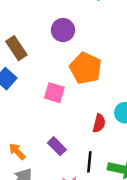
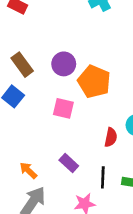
purple circle: (63, 30) -> (64, 64), moved

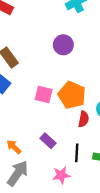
purple circle: (64, 64) -> (63, 45), moved
orange pentagon: (94, 82) -> (72, 95), moved

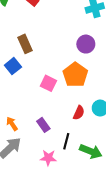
purple circle: (63, 45) -> (86, 44), moved
orange pentagon: (72, 95) -> (75, 75), moved

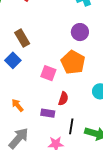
red semicircle: (79, 113) -> (63, 99), moved
orange arrow: (12, 124) -> (17, 105), moved
purple rectangle: (43, 125) -> (48, 113), turned -40

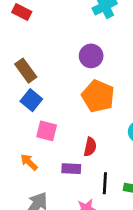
purple circle: (80, 32) -> (91, 56), moved
blue square: (13, 60) -> (31, 100), moved
pink square: (48, 73) -> (47, 131), moved

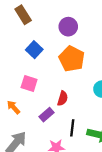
brown rectangle: (26, 71) -> (23, 15), moved
blue square: (31, 100) -> (34, 50), moved
purple rectangle: (71, 169) -> (46, 115), turned -48

